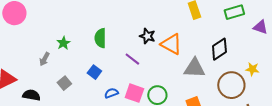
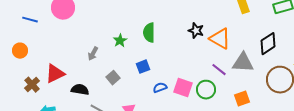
green star: (63, 43) -> (120, 41), moved
purple line: (132, 59) -> (219, 70), moved
blue square: (94, 72) -> (143, 67), turned 32

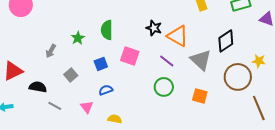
gray triangle: (243, 63) -> (201, 60), turned 40
purple line: (219, 70) -> (167, 61), moved
blue semicircle: (160, 88) -> (106, 90), moved
pink square: (183, 88) -> (130, 56), moved
orange square: (242, 99) -> (200, 96), turned 35

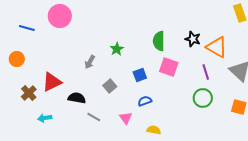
green semicircle: (107, 30) -> (159, 41), moved
purple line: (167, 61) -> (206, 72), turned 35

